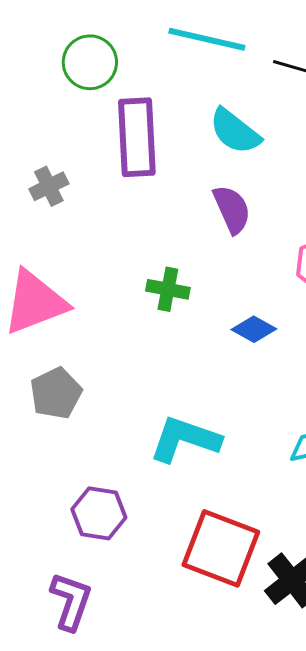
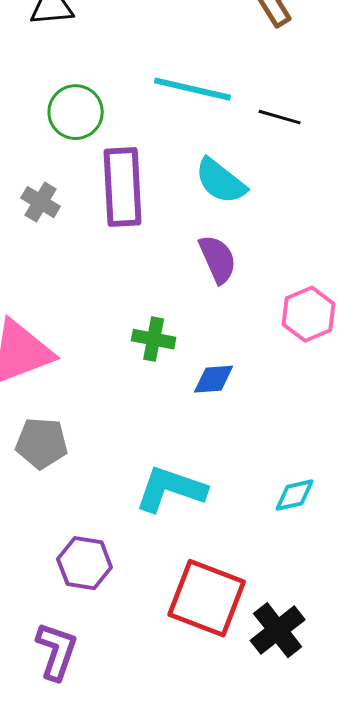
gray cross: (49, 186) -> (41, 202), moved, turned -33
blue diamond: (254, 329) -> (214, 379), moved, turned -33
gray pentagon: (56, 393) -> (42, 443), turned 30

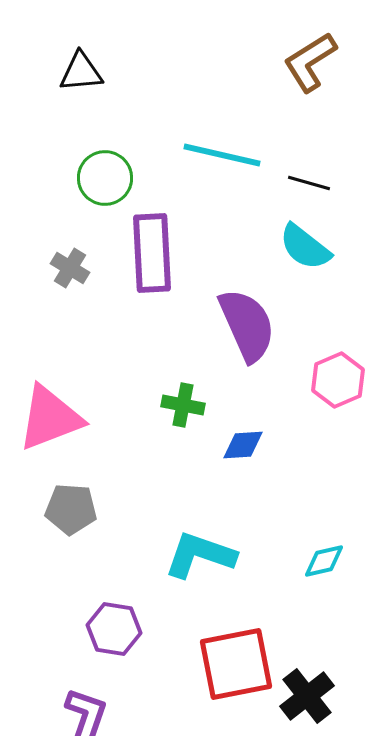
cyan semicircle: (221, 181) -> (305, 247), moved
purple semicircle: (218, 259) -> (247, 325), size x1.5
red square: (207, 598) -> (236, 664), turned -32

